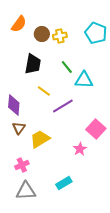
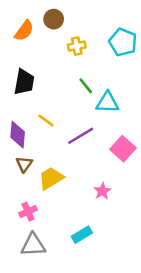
brown circle: (42, 34) -> (54, 19), moved
black trapezoid: (33, 64) -> (24, 82), moved
yellow line: (44, 91) -> (46, 120), moved
pink square: (96, 129) -> (123, 149), moved

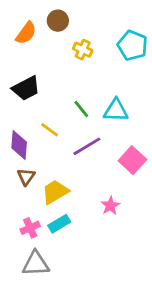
yellow cross: (77, 46) -> (83, 50), turned 36
black trapezoid: (24, 82) -> (26, 88), turned 52
green line: (86, 86) -> (81, 109), moved
cyan rectangle: (82, 235) -> (59, 224), moved

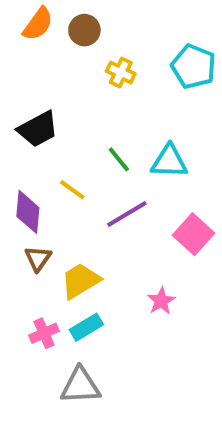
orange semicircle: (26, 33) -> (38, 24), moved
gray triangle: (36, 264) -> (80, 386), moved

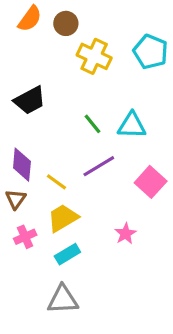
yellow cross: (121, 73) -> (94, 56), size x1.5
yellow line: (72, 190) -> (56, 182), moved
brown triangle: (38, 258) -> (16, 199), moved
pink cross: (44, 333) -> (25, 237), moved

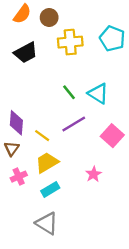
yellow cross: (94, 56) -> (70, 42), turned -30
black trapezoid: (30, 100) -> (26, 53), moved
cyan triangle: (132, 125) -> (98, 94), turned 30
gray triangle: (63, 300) -> (47, 223), turned 35

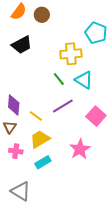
yellow cross: (70, 42) -> (71, 54), moved
pink star: (94, 174) -> (80, 149), size x1.5
pink cross: (19, 177) -> (16, 151), turned 32
gray triangle: (47, 223) -> (21, 191), moved

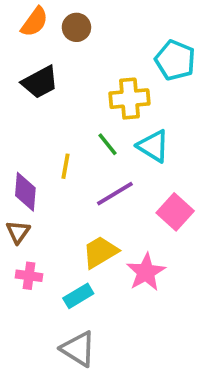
yellow line: (36, 116) -> (66, 166), moved, turned 64
yellow trapezoid: (40, 139) -> (100, 252), moved
gray triangle: (21, 191) -> (78, 349), moved

